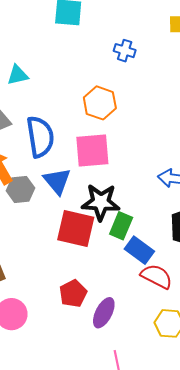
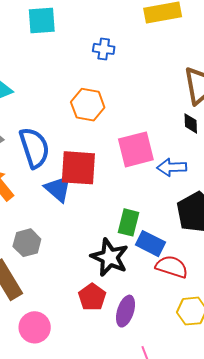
pink square: (92, 150) -> (136, 149), moved
gray hexagon: (20, 189) -> (27, 243), moved
black star: (101, 202) -> (110, 257), moved, turned 30
red square: (76, 229) -> (78, 168), moved

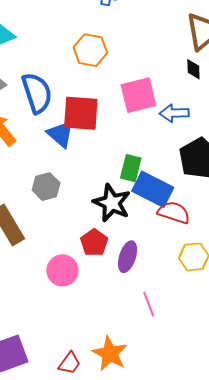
gray hexagon: (27, 243) -> (46, 187), moved
blue rectangle: (151, 244) -> (153, 189), size x1.4
pink circle: (35, 327) -> (62, 270), moved

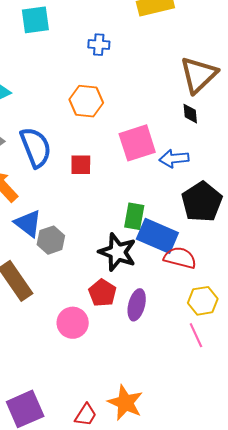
red square: (81, 113) -> (81, 165), size x0.6
blue triangle: (61, 134) -> (28, 223), moved
pink line: (149, 304) -> (196, 335), moved

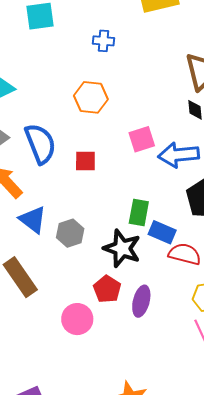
pink square: (137, 143) -> (142, 139), size x0.7
blue arrow: (174, 159) -> (179, 155), size x1.4
blue rectangle: (157, 236) -> (162, 232), size x0.7
gray hexagon: (51, 240) -> (70, 233), moved

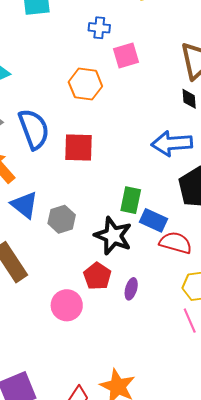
pink square: (142, 139) -> (126, 56), moved
red square: (85, 161) -> (78, 147), size x1.4
purple ellipse: (141, 301) -> (131, 289), size x0.7

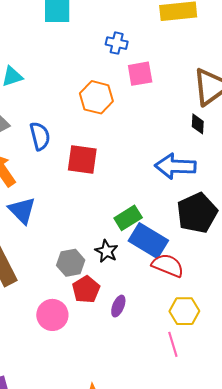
blue semicircle: (34, 129) -> (40, 136), size x0.7
green rectangle: (131, 200) -> (128, 218), turned 40
gray hexagon: (62, 219) -> (71, 263), moved
blue rectangle: (154, 220) -> (148, 241), size x1.4
black star: (113, 236) -> (107, 251), size x0.6

